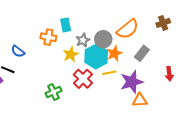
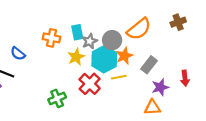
cyan rectangle: (66, 25) -> (77, 32), moved
gray rectangle: (142, 53) -> (149, 65), moved
purple star: (132, 82) -> (160, 87), moved, size x0.7

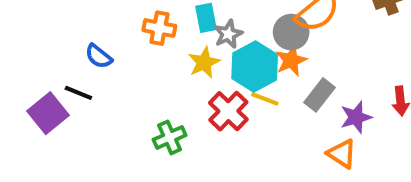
gray circle: (112, 40) -> (291, 32), moved
gray rectangle: (149, 65) -> (319, 95), moved
yellow line: (119, 77) -> (265, 99), moved, turned 32
orange triangle: (152, 107) -> (342, 154), turned 36

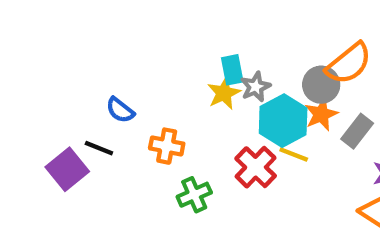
orange cross: (159, 28) -> (167, 146), moved
yellow star: (204, 62) -> (224, 93), moved
gray rectangle: (319, 95) -> (357, 131), moved

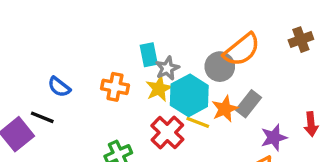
yellow star: (224, 93) -> (159, 89), moved
orange star: (321, 114) -> (225, 109), moved
orange cross: (167, 146) -> (115, 87), moved

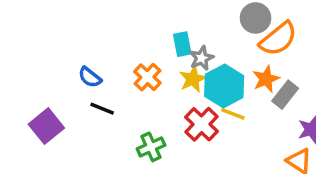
gray circle: (220, 67) -> (256, 18), moved
orange cross: (115, 87) -> (147, 77), turned 32
orange star: (225, 109) -> (266, 79), moved
black line: (42, 117) -> (102, 109), moved

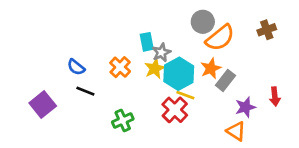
red cross: (201, 124) -> (175, 110), moved

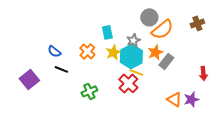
gray star: (161, 52) -> (133, 40), moved
purple star: (245, 107) -> (191, 99), moved

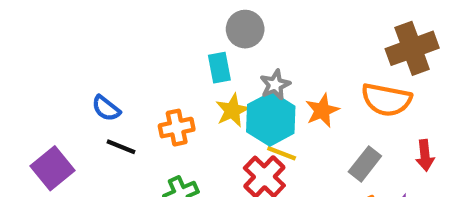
gray circle: (149, 17) -> (245, 29), moved
brown cross: (197, 23) -> (412, 48), size x1.6
orange semicircle: (162, 29) -> (386, 100), moved, turned 50
orange cross: (87, 51) -> (177, 128), moved, turned 35
gray rectangle: (166, 61) -> (365, 164), moved

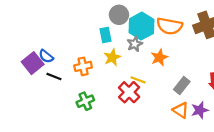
orange semicircle: (386, 100) -> (169, 26), moved
cyan hexagon: (271, 119) -> (141, 26), moved
purple square: (52, 168) -> (33, 63), moved

